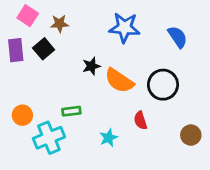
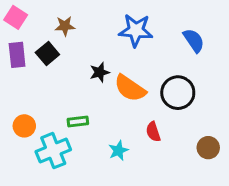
pink square: (28, 16) -> (16, 17), moved

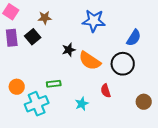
blue semicircle: (194, 40) -> (134, 38), moved, turned 66

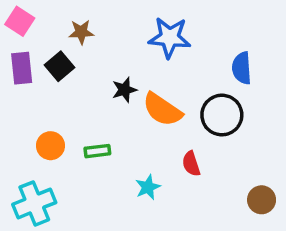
blue semicircle: (134, 38) -> (242, 68), turned 144
orange circle: (17, 87) -> (50, 146), moved
brown circle: (144, 102) -> (262, 200), moved
cyan cross: (37, 104) -> (34, 203), moved

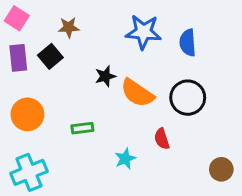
blue semicircle: (242, 68) -> (188, 43), moved
orange circle: (50, 146) -> (27, 114), moved, size x1.4

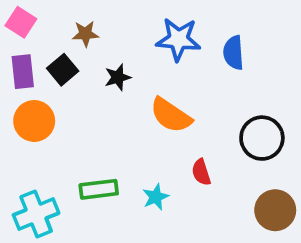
black star: (105, 76) -> (118, 77), moved
black circle: (188, 98) -> (262, 138), moved
orange circle: (27, 114) -> (34, 121), moved
green rectangle: (82, 128) -> (99, 189), moved, size x1.4
brown circle: (221, 169) -> (275, 210), size x1.4

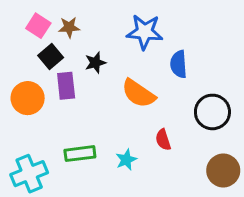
pink square: (21, 22) -> (38, 26), moved
blue semicircle: (233, 53) -> (179, 64), moved
purple rectangle: (23, 72) -> (66, 86), moved

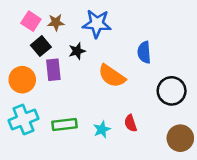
blue star: (145, 32) -> (97, 24), moved
red semicircle: (163, 140) -> (131, 123), moved
cyan cross: (29, 174) -> (23, 119), moved

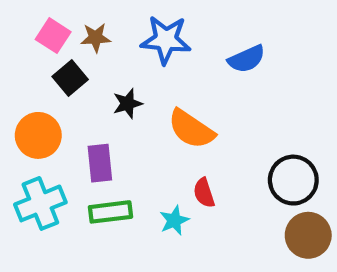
black star: (77, 51) -> (128, 104), moved
blue semicircle: (144, 52) -> (247, 59), moved, turned -110
purple rectangle: (53, 70) -> (100, 163), moved
black circle: (172, 91) -> (293, 180), moved
red semicircle: (131, 123) -> (204, 193), moved

